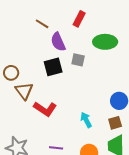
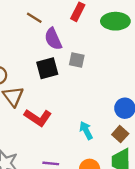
green ellipse: (105, 42) -> (115, 21), moved
brown square: (115, 123) -> (120, 134), turned -32

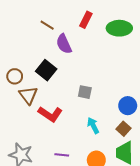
gray square: (77, 60) -> (85, 92), moved
black square: (47, 68) -> (46, 70), moved, turned -36

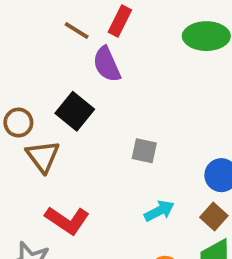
red rectangle: (86, 20) -> (120, 21), moved
red L-shape: (50, 114) -> (67, 220), moved
cyan arrow: (93, 126) -> (159, 211), turned 91

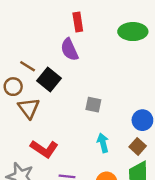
red rectangle: (120, 21) -> (78, 22), turned -36
brown line: (77, 30) -> (28, 66), moved
cyan arrow: (159, 211) -> (103, 143), turned -78

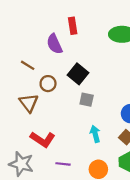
purple semicircle: (69, 49) -> (54, 44), moved
black square: (49, 79) -> (78, 74), moved
brown circle: (13, 87) -> (48, 84), moved

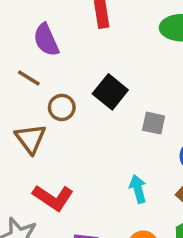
purple semicircle: (54, 44) -> (46, 40), moved
gray square: (87, 100) -> (154, 123), moved

